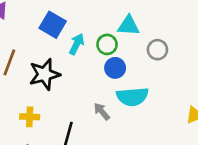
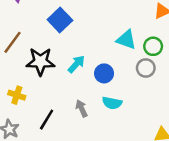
cyan arrow: (77, 44) -> (76, 64), moved
green circle: (107, 44) -> (153, 46), moved
cyan semicircle: (132, 97) -> (112, 103), size x0.7

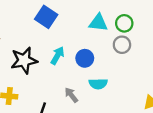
blue square: (60, 20) -> (46, 17), moved

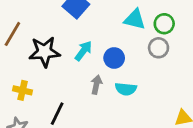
gray arrow: (71, 95) -> (96, 85), moved, turned 42

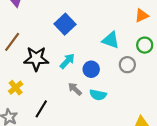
green circle: (164, 24) -> (145, 45), moved
gray arrow: (96, 85) -> (75, 89), turned -64
yellow cross: (23, 90) -> (16, 88), turned 32

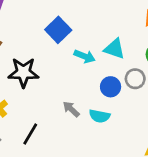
cyan arrow: (67, 61) -> (85, 56), moved, turned 70
blue circle: (91, 69) -> (111, 87), moved

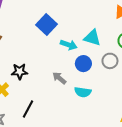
black star: (23, 72) -> (20, 72), moved, size x0.7
blue circle: (111, 87) -> (83, 64), moved
gray arrow: (71, 109) -> (59, 78), moved

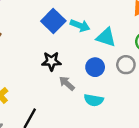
cyan arrow: (69, 45) -> (80, 25), moved
black star: (20, 72) -> (51, 61), moved

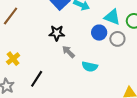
cyan triangle: (106, 37) -> (112, 17), moved
blue circle: (95, 67) -> (99, 33), moved

